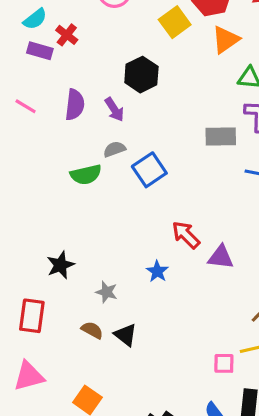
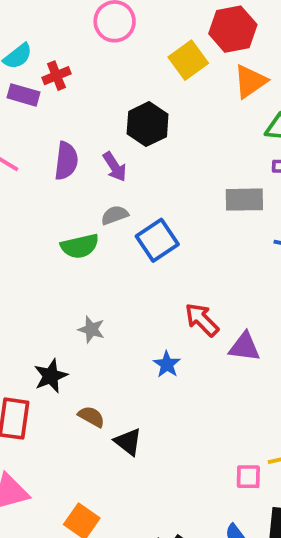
red cross: (67, 35) -> (56, 76), turned 30
black star: (60, 265) -> (51, 376), moved
gray star: (106, 292) -> (91, 329), moved
brown semicircle: (92, 330) -> (91, 417), moved

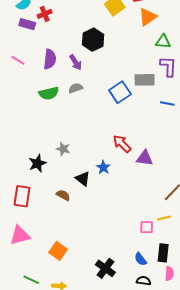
blue square: (157, 240) -> (120, 92), moved
green semicircle: (80, 246) -> (49, 93), moved
black star: (51, 376) -> (37, 163), moved
black triangle: (128, 442) -> (83, 179), moved

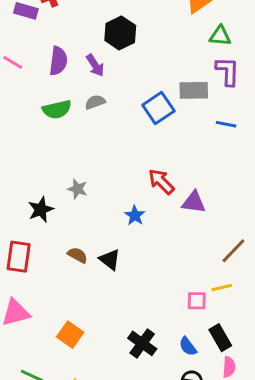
black triangle: (83, 179) -> (110, 260), moved
black rectangle: (163, 253) -> (220, 338), turned -36
black cross: (105, 268) -> (142, 343), moved

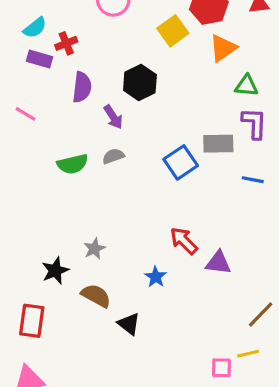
purple semicircle: (58, 61) -> (82, 87), moved
gray star: (77, 189) -> (94, 249), turned 30
brown semicircle: (77, 255) -> (96, 296), moved, size x1.4

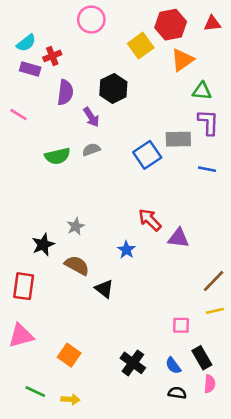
yellow line: (248, 354) -> (215, 311), moved

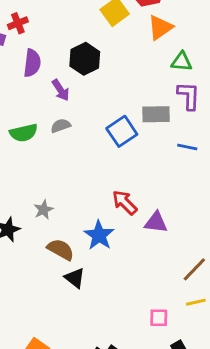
blue star: (126, 250) -> (99, 235), size x1.5
brown semicircle: (77, 265) -> (61, 249), moved

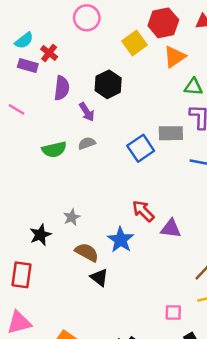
red cross: (18, 23) -> (49, 53), turned -30

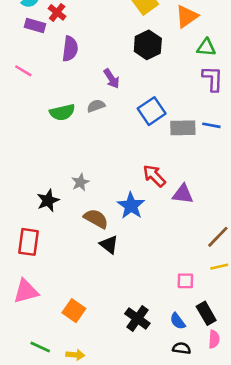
black hexagon: (108, 84) -> (148, 45), moved
purple arrow: (87, 112) -> (112, 79), moved
gray rectangle: (171, 133) -> (183, 128), moved

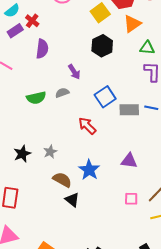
purple rectangle: (35, 25) -> (15, 31), turned -49
red arrow: (154, 176) -> (87, 126), moved
black star: (48, 200) -> (22, 154), moved
pink square: (185, 281) -> (131, 199), moved

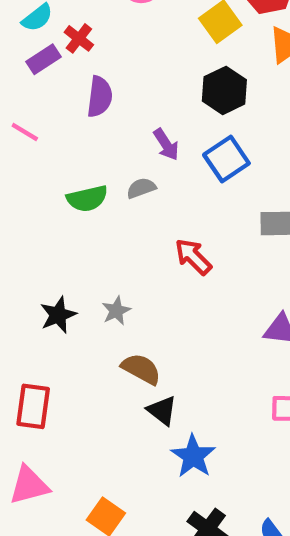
blue square: (105, 97) -> (226, 159), moved
blue star: (89, 170) -> (193, 456), moved

